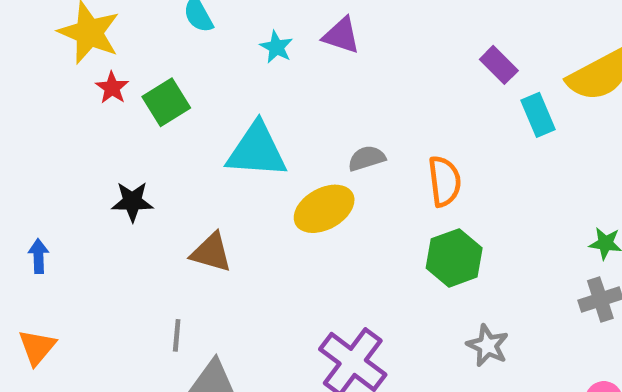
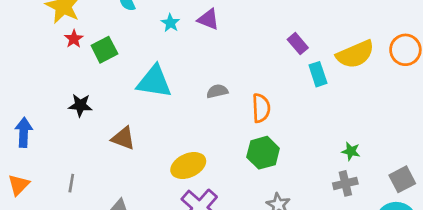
yellow ellipse: (324, 209) -> (188, 166), moved
blue arrow: (39, 256) -> (24, 132), size x1.5
gray line: (177, 335) -> (71, 183), moved

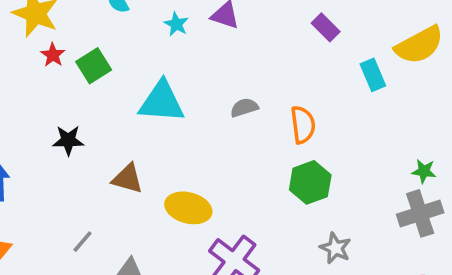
purple rectangle: (298, 44) -> (326, 27), moved
yellow ellipse: (188, 166) -> (188, 208), moved, turned 44
gray line: (71, 183) -> (83, 242), moved, turned 36
gray cross: (345, 183) -> (420, 213), size x1.4

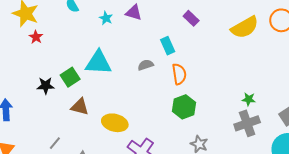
green square: (94, 66) -> (70, 77), moved
cyan rectangle: (373, 75) -> (168, 46), moved

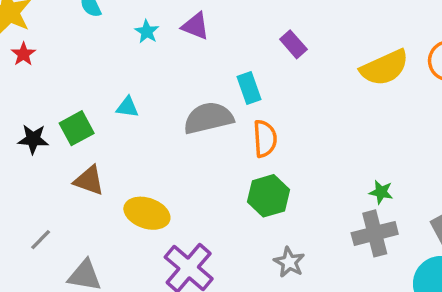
cyan triangle: (98, 63) -> (127, 107), size x0.5
gray semicircle: (146, 65) -> (208, 118), size x1.8

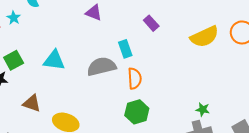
cyan star: (147, 32) -> (14, 18), moved
cyan triangle: (127, 107) -> (54, 60), size x1.6
green square: (77, 128) -> (14, 60), moved

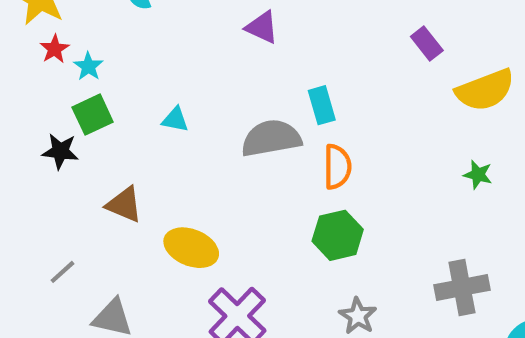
cyan star: (14, 18) -> (88, 66), moved
purple rectangle: (151, 23) -> (427, 44), moved
cyan triangle: (54, 60) -> (175, 120), size x0.6
green star: (203, 109) -> (478, 175), moved

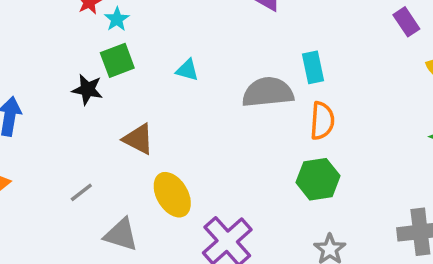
yellow ellipse: (191, 248) -> (172, 195), moved, turned 33

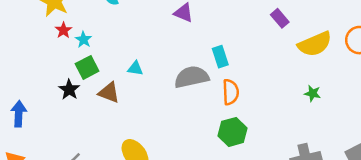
black star: (87, 90) -> (69, 90), turned 30
brown triangle: (138, 139) -> (109, 93), moved

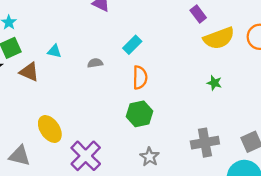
purple rectangle: (280, 18) -> (198, 14), moved
cyan rectangle: (220, 57) -> (132, 45), turned 60
gray semicircle: (192, 77) -> (95, 63), moved, size x0.5

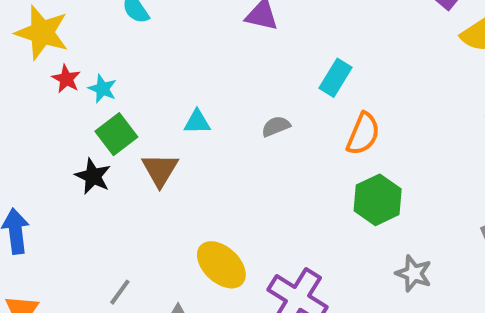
brown triangle: (29, 72) -> (160, 170), turned 50
orange semicircle: (140, 78) -> (363, 134), turned 35

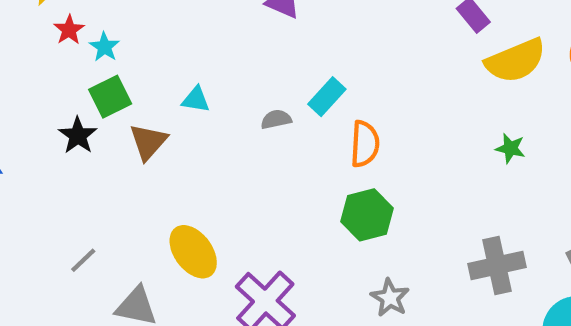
cyan rectangle: (335, 78) -> (327, 97), moved
orange semicircle: (363, 134) -> (365, 144), turned -30

